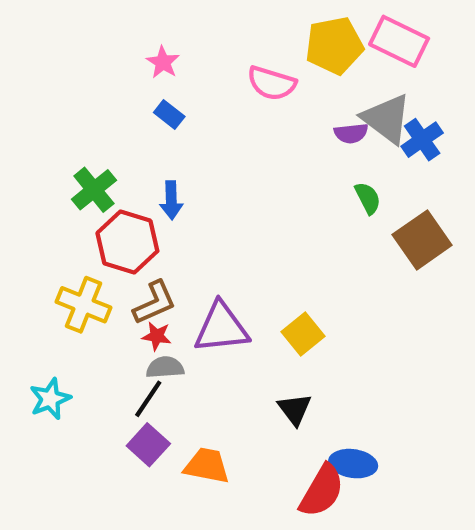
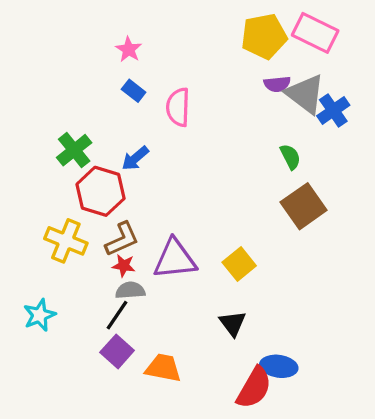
pink semicircle: (272, 83) -> (178, 107), moved, turned 75
purple semicircle: (351, 133) -> (277, 84), moved
blue arrow: (171, 200) -> (135, 158), turned 52
brown square: (422, 240) -> (304, 206), moved

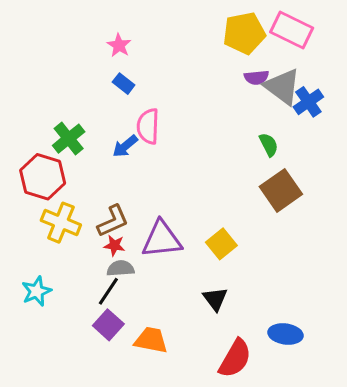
pink semicircle: (178, 107) -> (148, 126), moved
red hexagon: (101, 191) -> (43, 177), moved
blue ellipse: (279, 366) -> (285, 334), moved

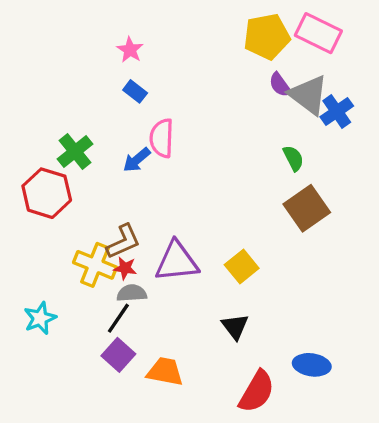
purple semicircle: (256, 77) -> (280, 85), turned 60
yellow cross: (61, 223) -> (95, 265), moved

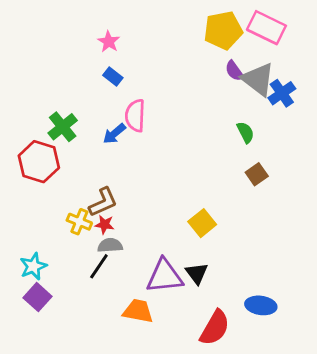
brown square: (307, 208) -> (257, 174), size x0.6
purple triangle: (177, 262) -> (165, 276), moved
yellow cross: (95, 265) -> (79, 222), size x0.7
purple square: (118, 355) -> (37, 297), moved

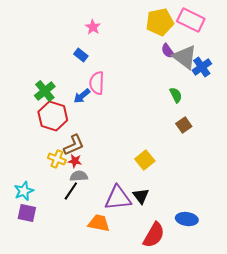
pink star: (109, 42) -> (93, 27), moved
red hexagon: (39, 162) -> (53, 116), moved
purple square: (37, 297) -> (27, 213), turned -30

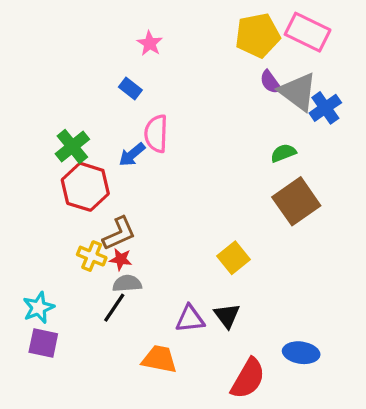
green semicircle: (176, 95) -> (283, 153), turned -84
brown square: (184, 125) -> (296, 201), size x1.8
purple triangle: (118, 198) -> (190, 319), size x0.7

